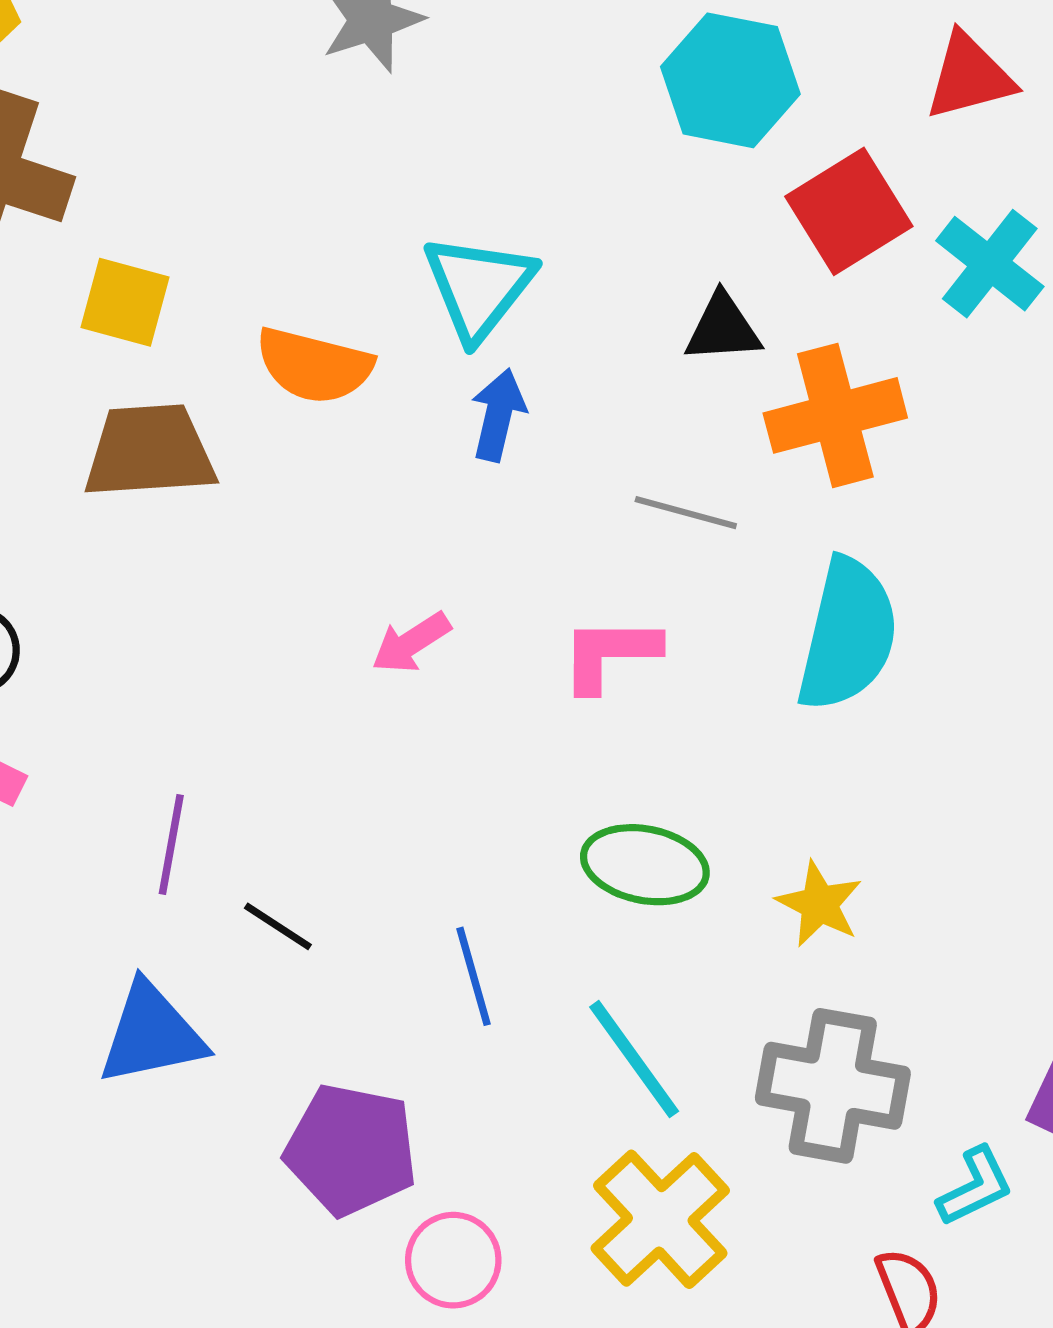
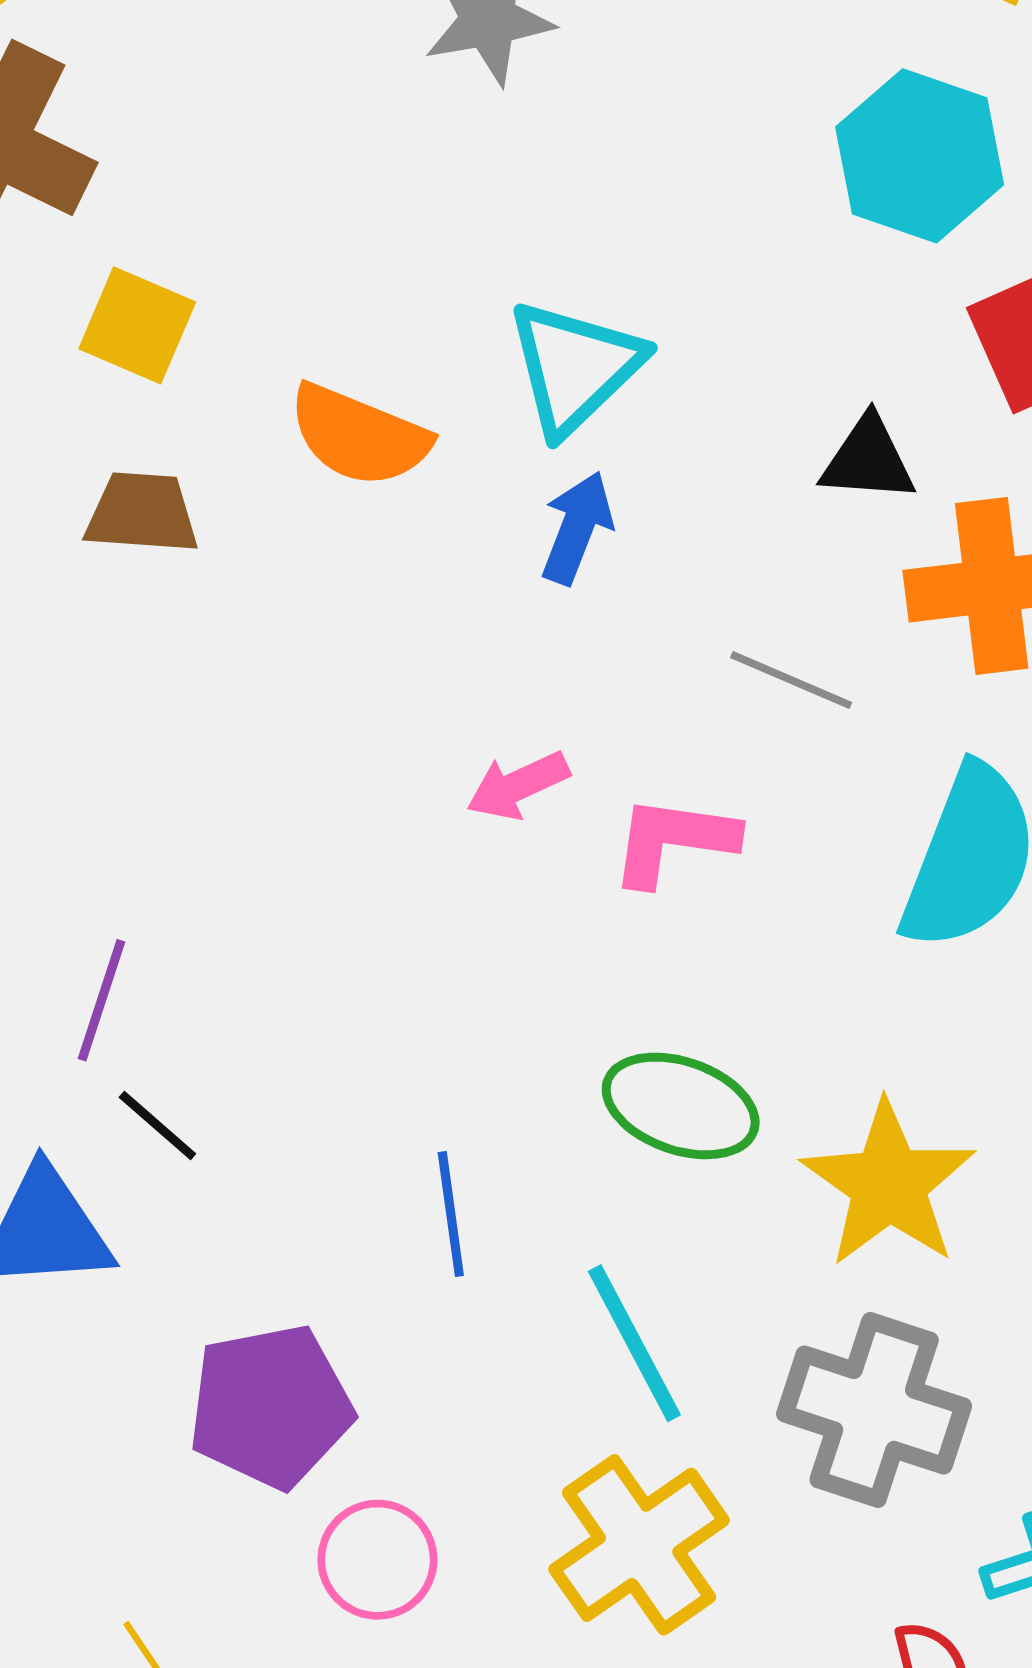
brown trapezoid: (150, 451) -> (142, 513), size x0.7
pink arrow: (411, 643) -> (518, 785), moved
yellow star: (819, 904) -> (888, 1184), size x1.6
black line: (278, 926) -> (157, 1125), moved
purple pentagon: (351, 1150) -> (271, 1406), turned -30

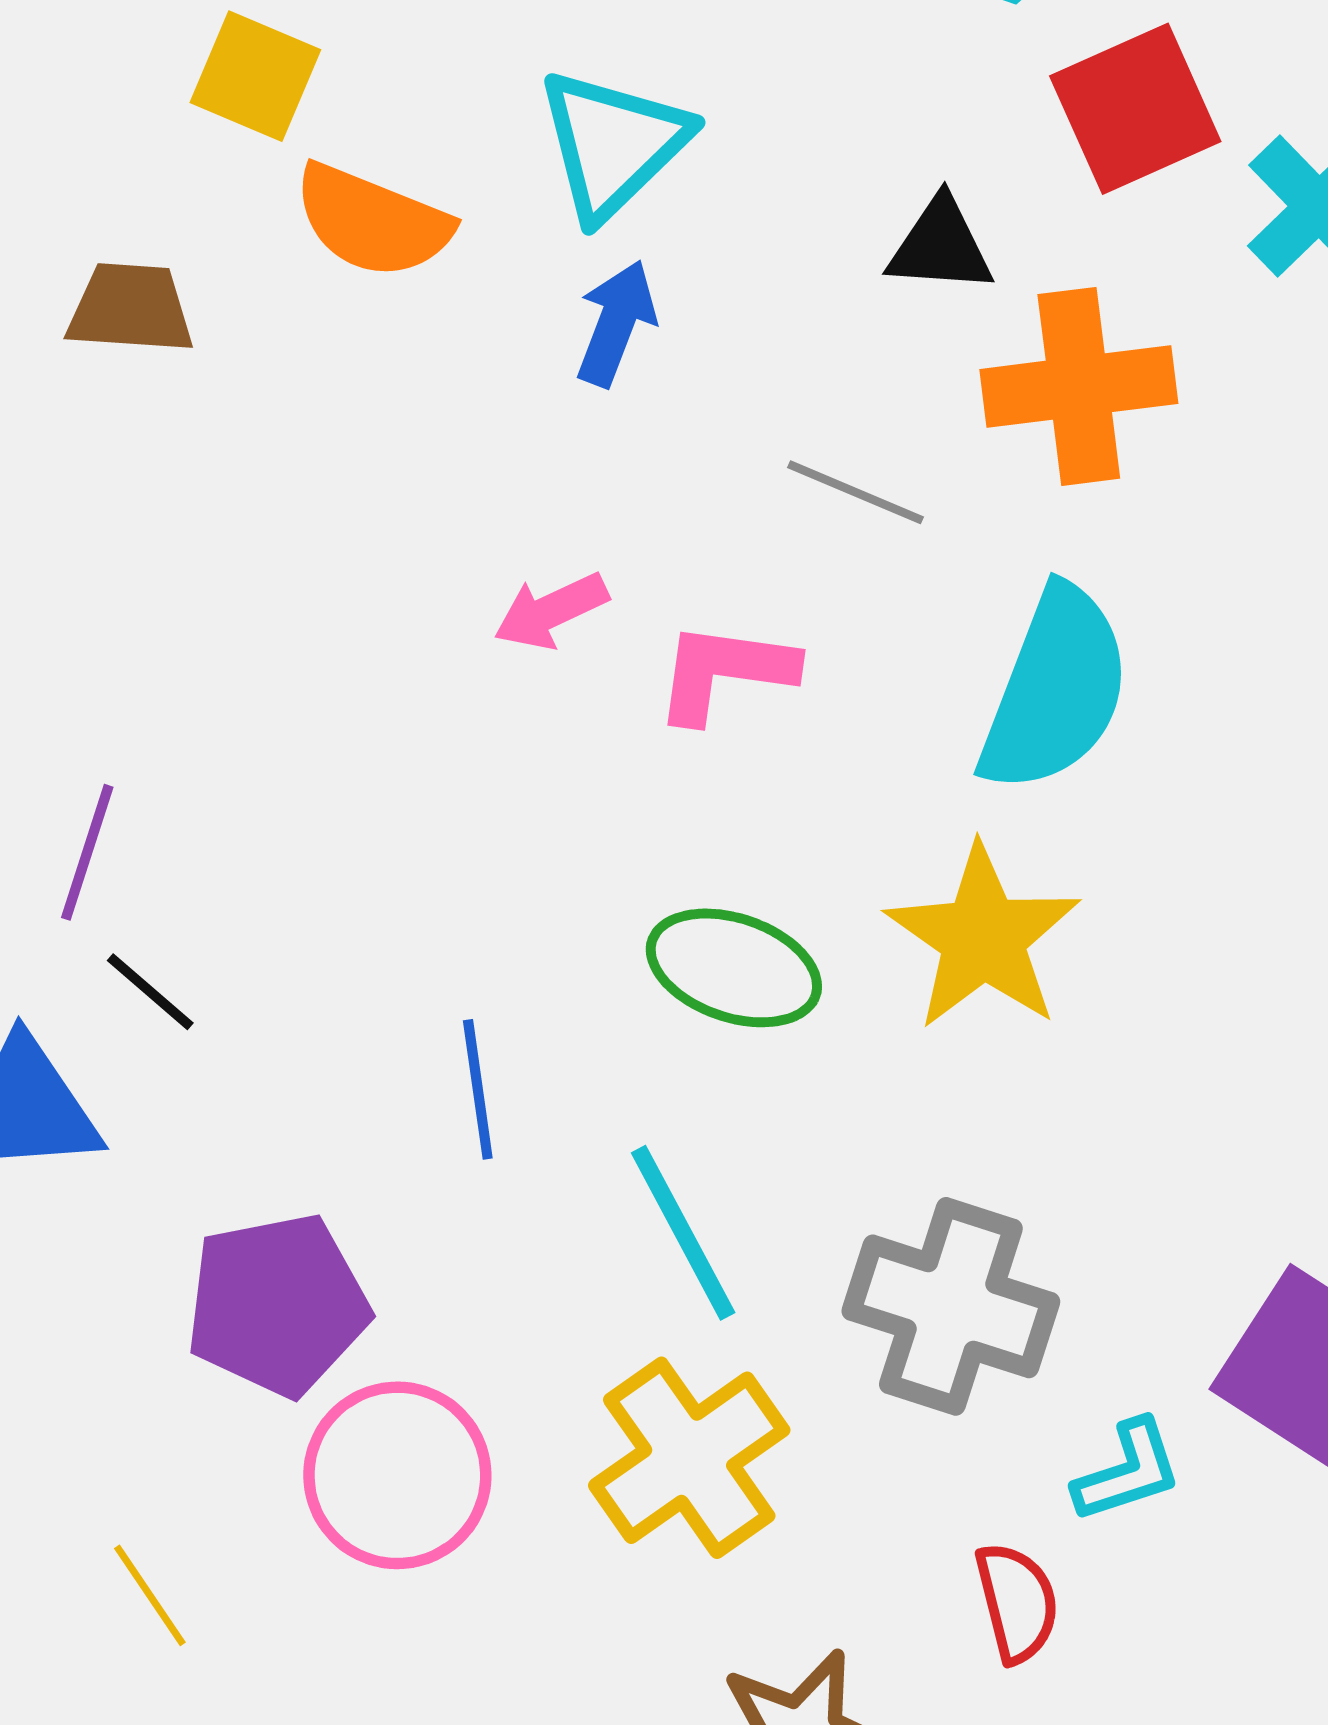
yellow square: (137, 325) -> (255, 76), moved
yellow star: (888, 1184) -> (983, 938), moved
pink circle: (377, 1560) -> (397, 1475), size x1.4

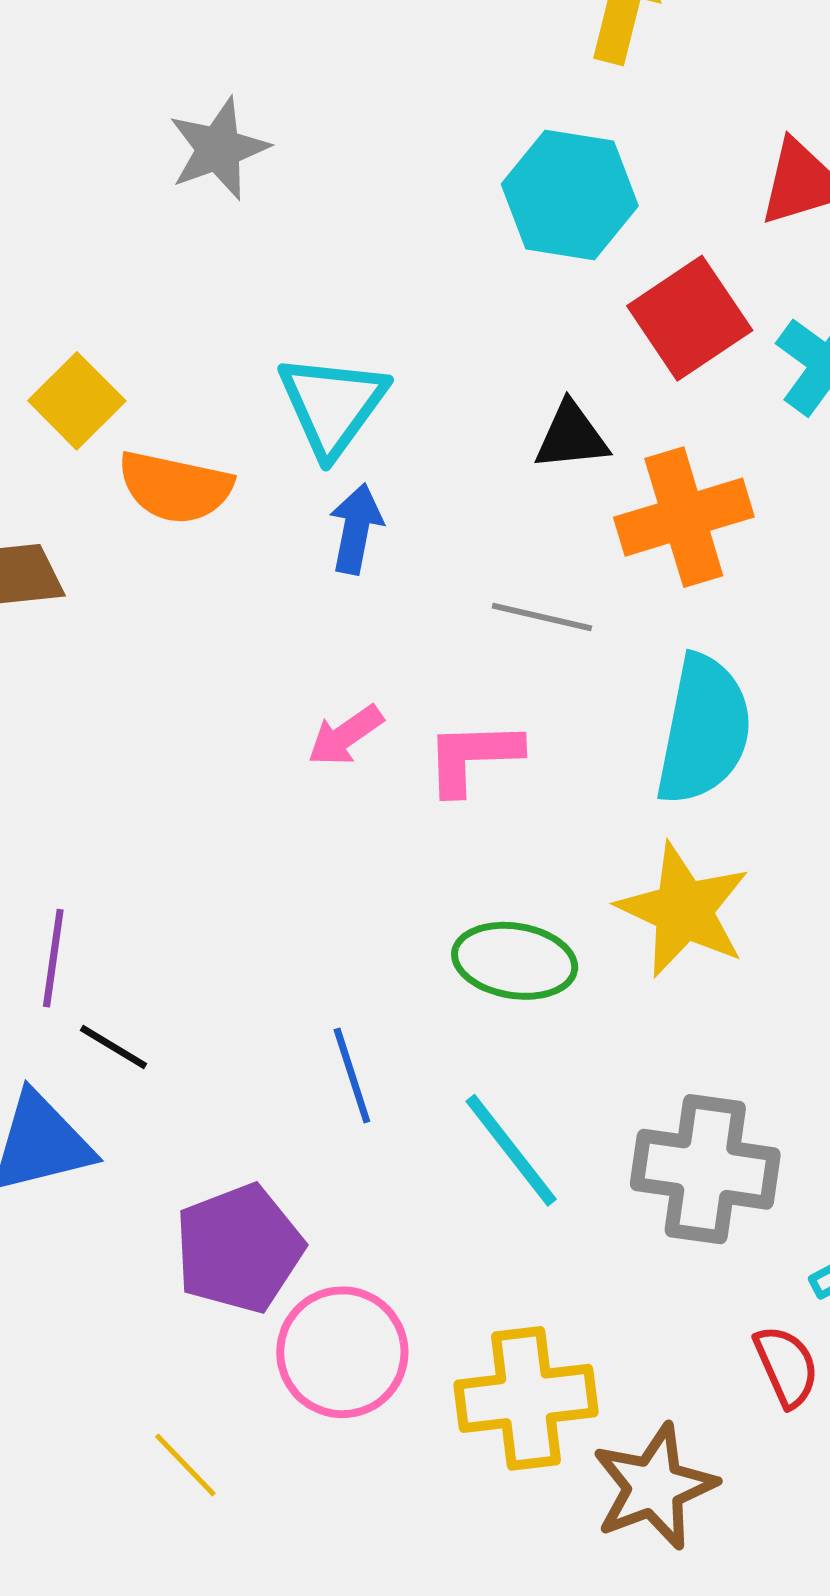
yellow square: (255, 76) -> (77, 401), turned 32
yellow cross: (689, 1458) -> (526, 1398), moved, turned 38

